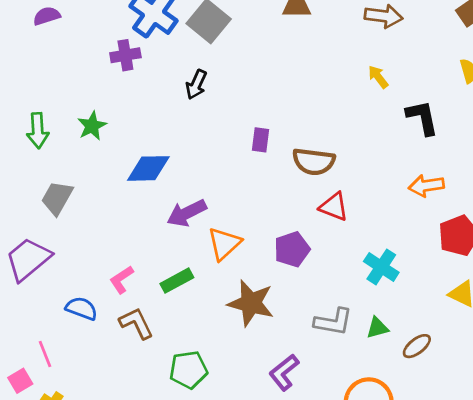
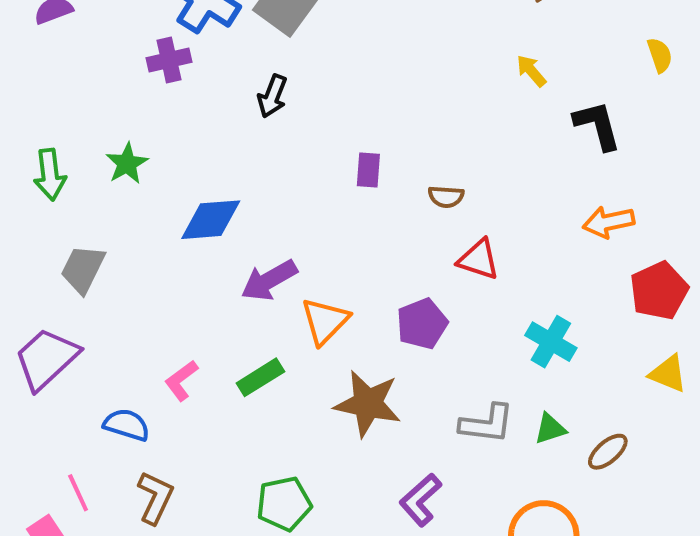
brown semicircle: (314, 162) -> (446, 197), size x0.6
brown L-shape: (136, 323) -> (155, 498), moved, turned 54

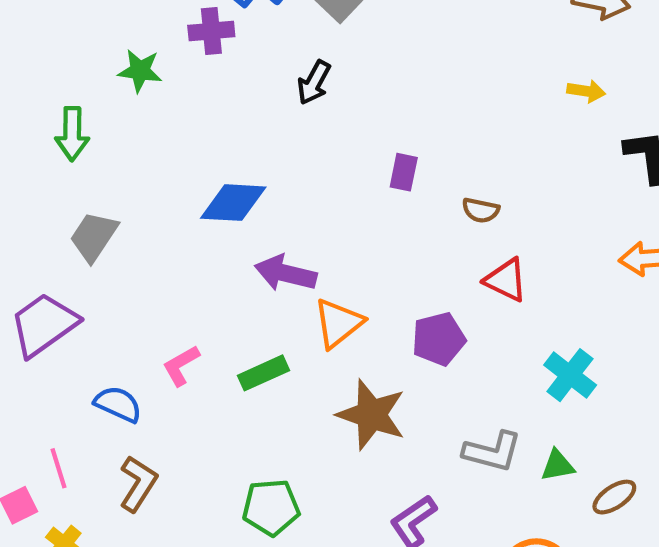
yellow arrow: (531, 71) -> (586, 91), turned 132
green star: (127, 164) -> (140, 71), moved, turned 30
purple arrow: (269, 280) -> (286, 273), turned 36

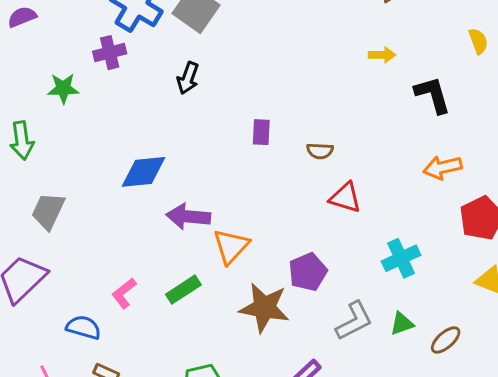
purple pentagon: (439, 339) -> (308, 272), moved
cyan cross: (570, 375) -> (401, 258), turned 36
gray L-shape: (492, 452) -> (354, 321), turned -33

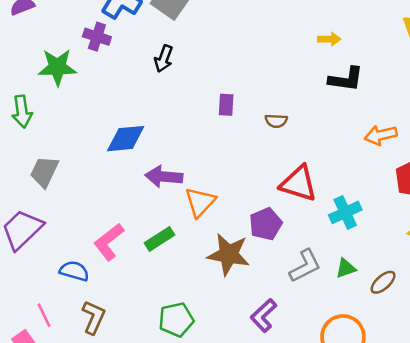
purple cross: (110, 53) -> (97, 37), turned 32
green star: (63, 88) -> (57, 67), size x1.4
black L-shape: (433, 95) -> (346, 79), moved, turned 114
red triangle: (345, 198) -> (299, 184), moved, size x1.4
pink L-shape: (124, 293) -> (109, 242), size x1.4

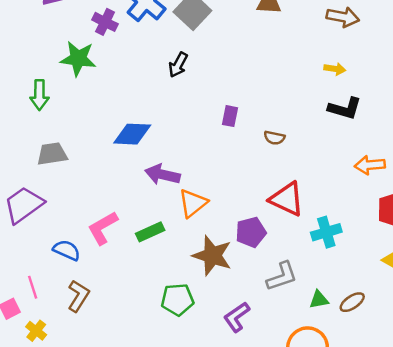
purple cross: (97, 37) -> (105, 22), moved
gray trapezoid: (44, 172) -> (52, 154), turned 48
green triangle: (346, 268) -> (319, 300), moved
green pentagon: (176, 320) -> (177, 300), moved

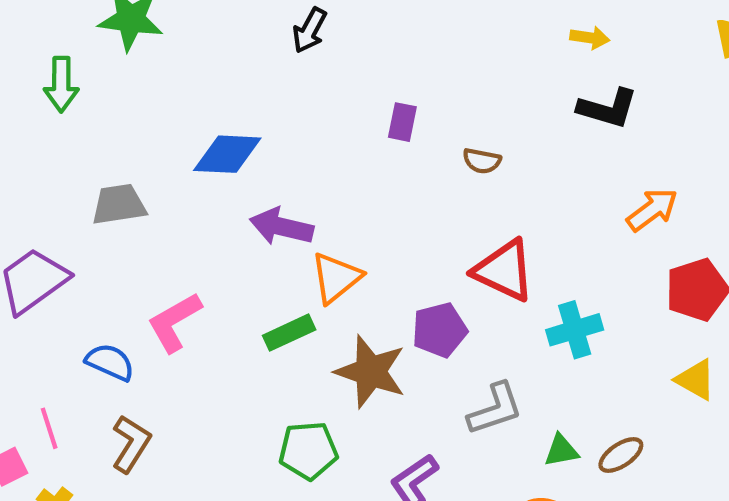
gray trapezoid: (52, 154) -> (119, 204), moved
orange arrow: (370, 165) -> (652, 210), turned 148
green rectangle: (150, 232) -> (289, 333), moved

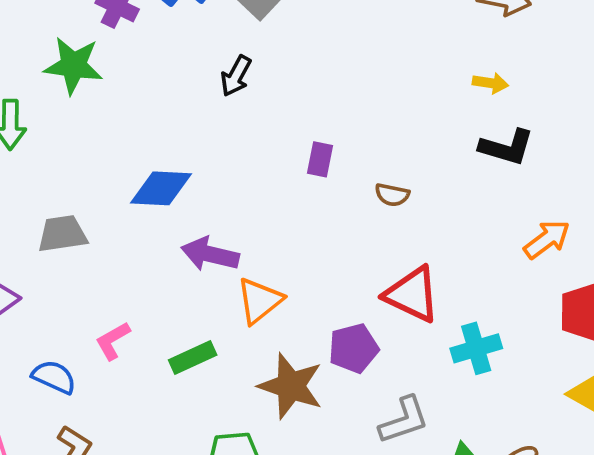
pink L-shape: (174, 322) -> (113, 341), size x0.7
green rectangle: (289, 333) -> (193, 357), moved

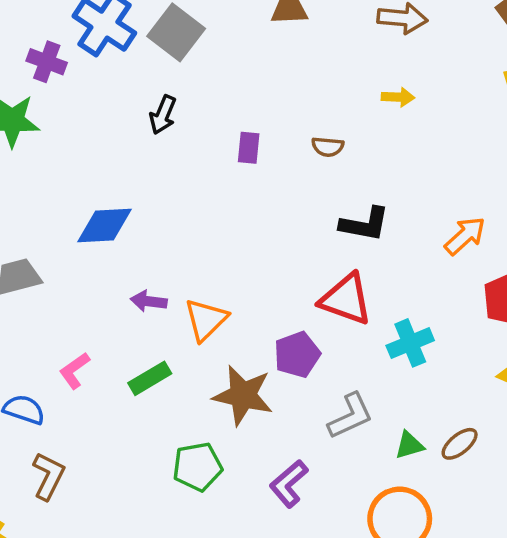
black L-shape: (507, 147) -> (365, 224), moved
purple rectangle: (320, 159) -> (249, 148), moved
brown semicircle: (392, 195) -> (328, 147), moved
purple arrow: (210, 254) -> (149, 301), moved, size x0.7

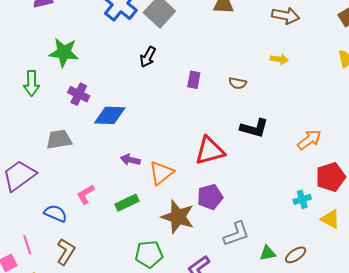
purple cross: (47, 62) -> (79, 94), moved
red triangle: (346, 299) -> (210, 151), moved, turned -40
cyan cross: (410, 343) -> (302, 199), moved, size x0.7

